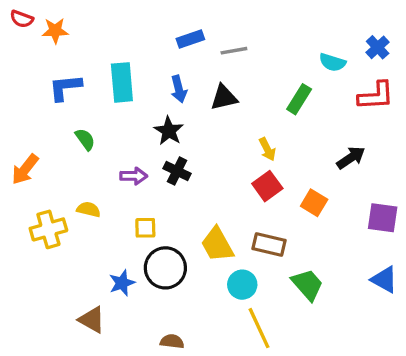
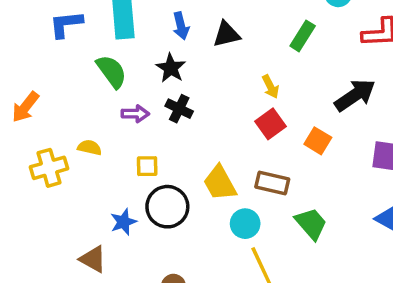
green semicircle: (85, 139) -> (112, 71), moved, size x1.5
black arrow: (351, 158) -> (355, 95), size x1.4

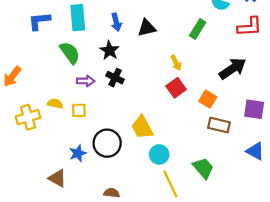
yellow square: (147, 166) -> (79, 110), moved
brown rectangle: (272, 183) -> (219, 125), moved
green trapezoid: (311, 224) -> (203, 168), moved

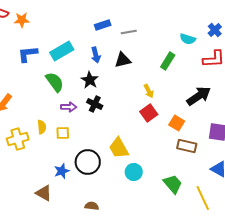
cyan rectangle: (78, 18) -> (62, 51), turned 65
yellow semicircle: (55, 104) -> (42, 127), turned 72
yellow line: (170, 184) -> (203, 198), moved

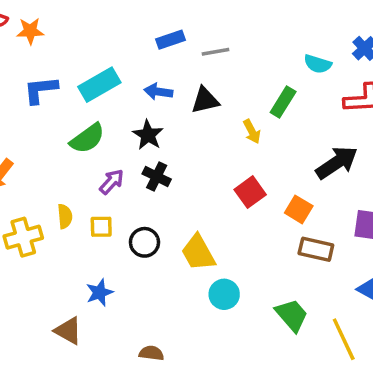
blue arrow: (96, 55) -> (158, 92), turned 112
green semicircle: (55, 82) -> (87, 138), turned 90
yellow arrow: (149, 91) -> (252, 131), moved
purple arrow: (69, 107) -> (112, 182), turned -49
black circle: (88, 162) -> (144, 242), moved, size x0.7

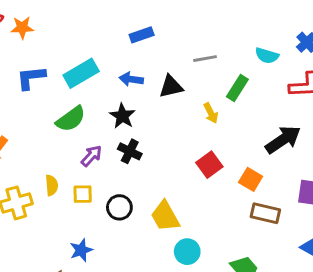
gray line: (215, 52) -> (205, 59), moved

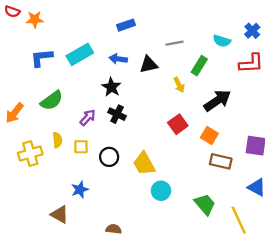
green semicircle: (71, 119) -> (52, 101), moved
black arrow: (283, 140) -> (217, 101), moved

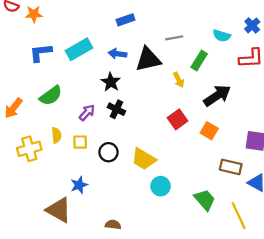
black triangle: (149, 65) -> (148, 59), size x1.4
brown rectangle: (221, 161) -> (231, 167), moved
yellow trapezoid: (144, 164) -> (144, 159), turned -30
brown triangle: (60, 214) -> (59, 210), size x1.4

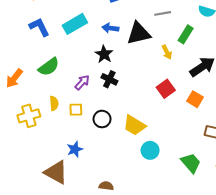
blue L-shape: (41, 53) -> (39, 27), turned 70

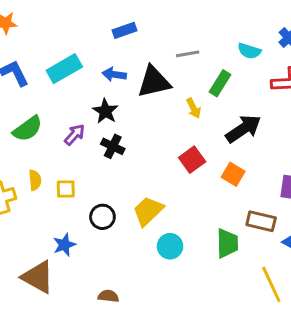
purple arrow: (82, 82) -> (75, 135), moved
black circle: (102, 119) -> (102, 217), moved
yellow trapezoid: (134, 125) -> (148, 211), turned 105
green trapezoid: (191, 163) -> (227, 243), moved, turned 40

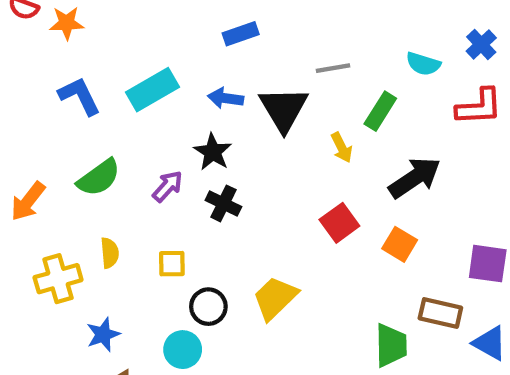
black triangle: (154, 82) -> (284, 109), turned -48
yellow square: (66, 189) -> (172, 264), moved
blue star: (64, 245) -> (103, 335), moved
cyan circle: (170, 246) -> (183, 350), moved

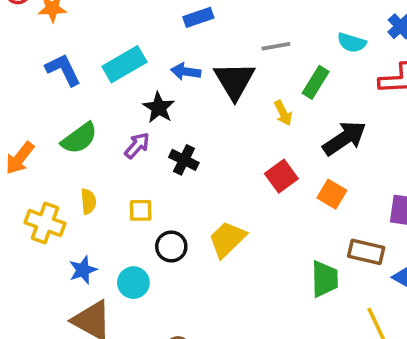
black star: (213, 152) -> (159, 108), moved
yellow cross: (58, 279) -> (45, 223), turned 36
cyan circle: (183, 350) -> (133, 283), moved

